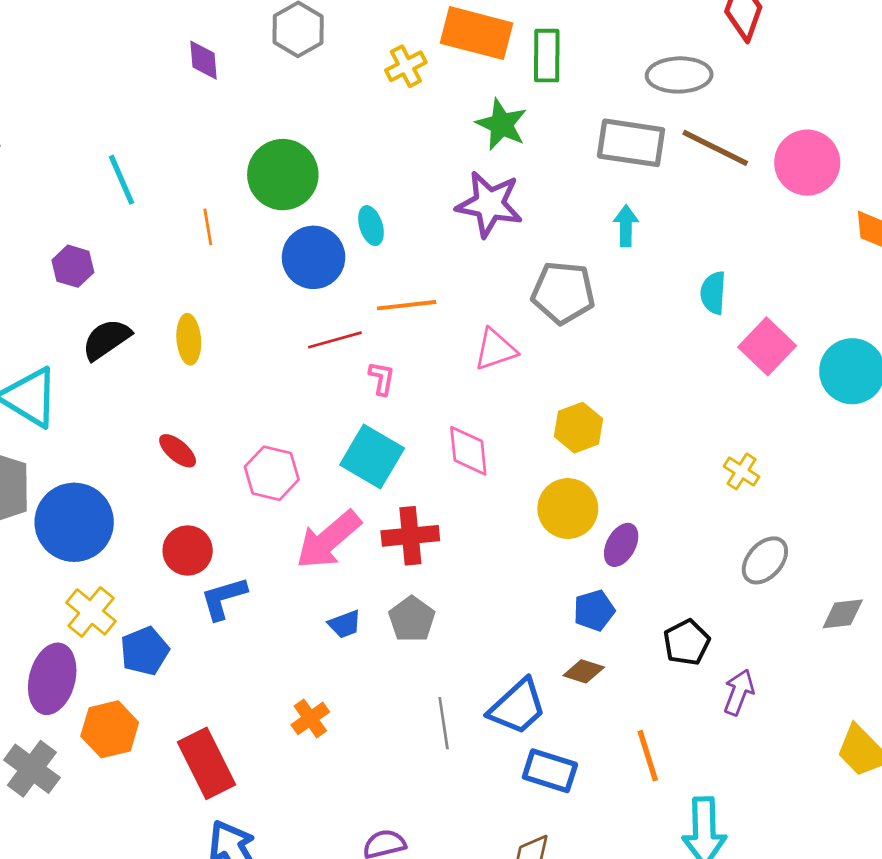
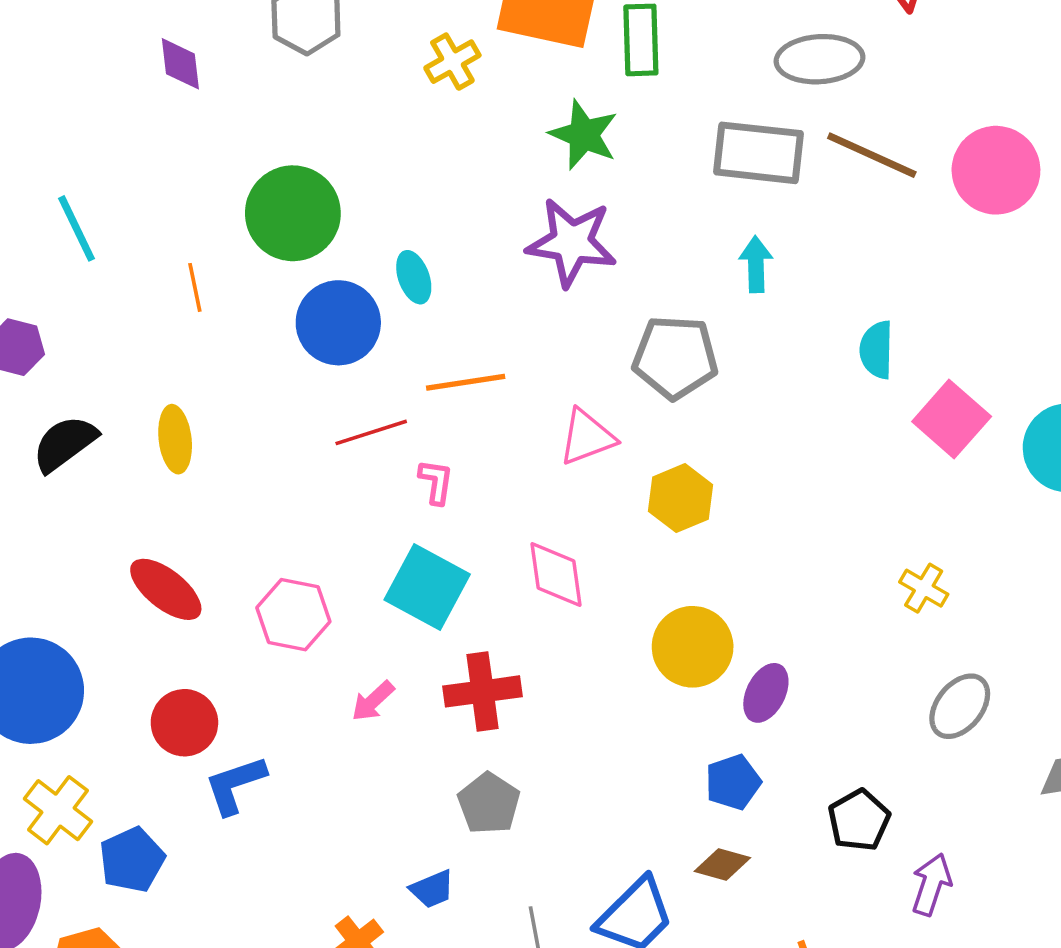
yellow hexagon: (579, 428) -> (681, 498), moved
red ellipse: (178, 451) -> (166, 589), size x1.4
pink arrow: (328, 540) -> (373, 701), size x0.5
blue trapezoid: (345, 624) -> (432, 889), moved

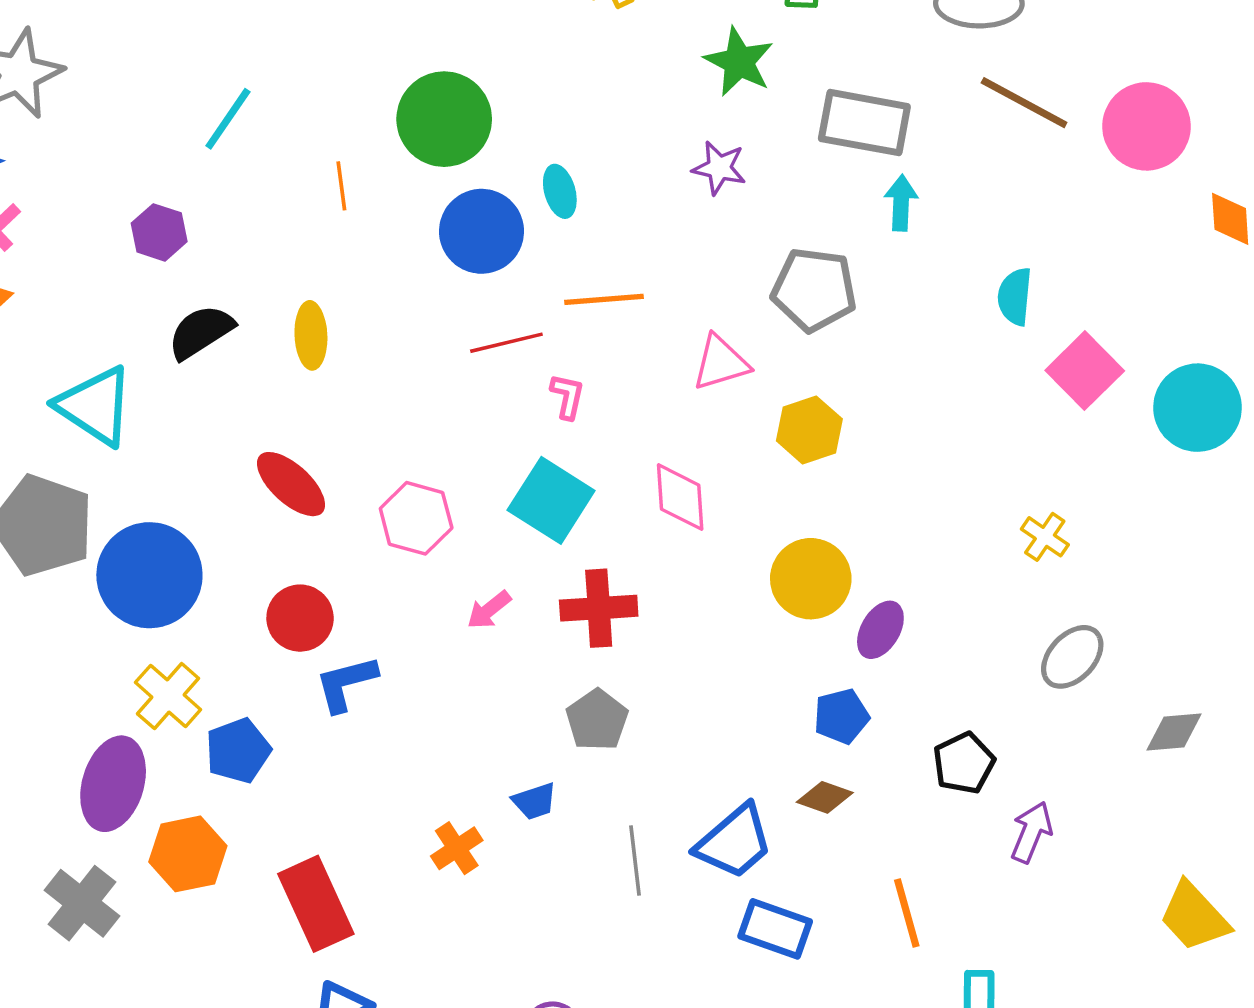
gray rectangle: (759, 153) -> (864, 123), moved
cyan line: (77, 228) -> (228, 119), turned 56
purple star: (572, 242) -> (719, 168), size x0.6

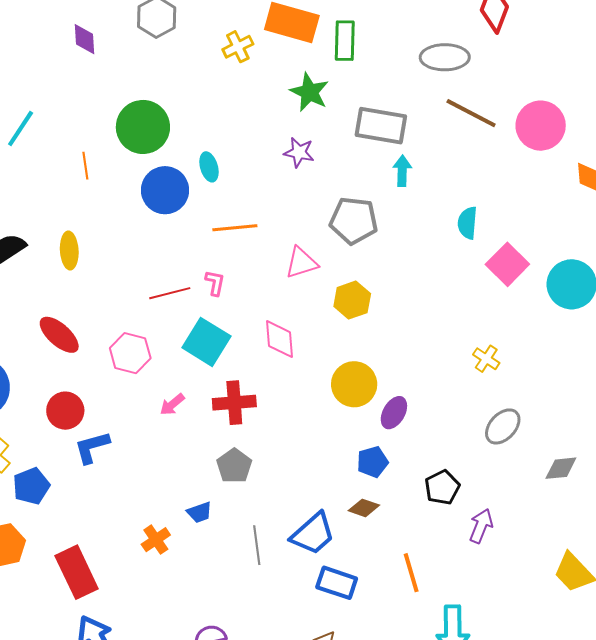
red line: (506, 343) -> (170, 293), moved

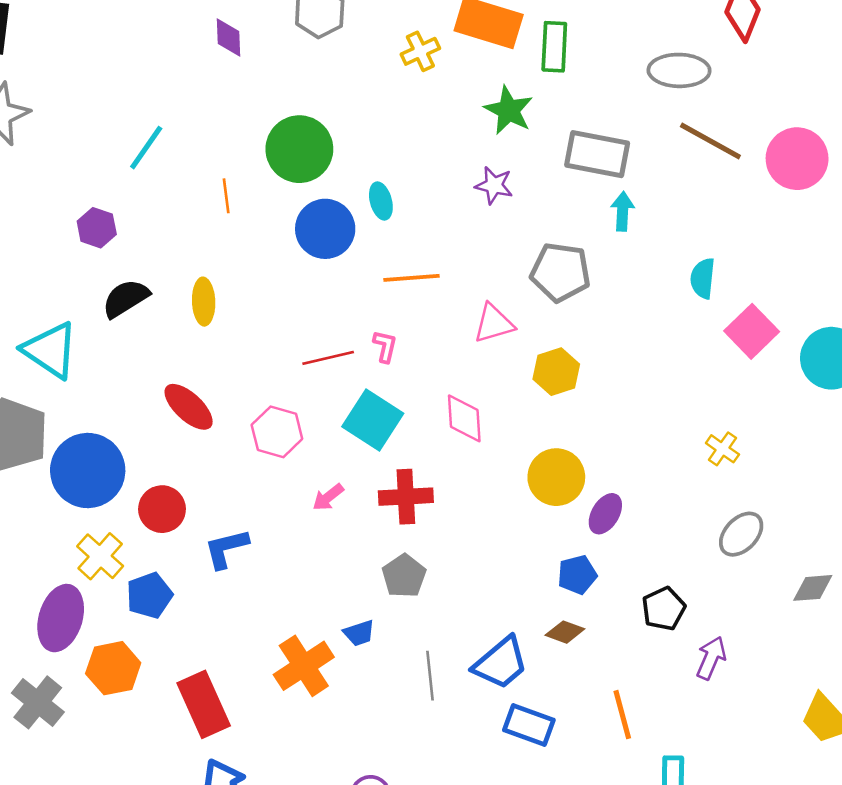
red circle: (65, 411) -> (162, 509), moved
orange cross: (156, 540) -> (304, 666), size x1.6

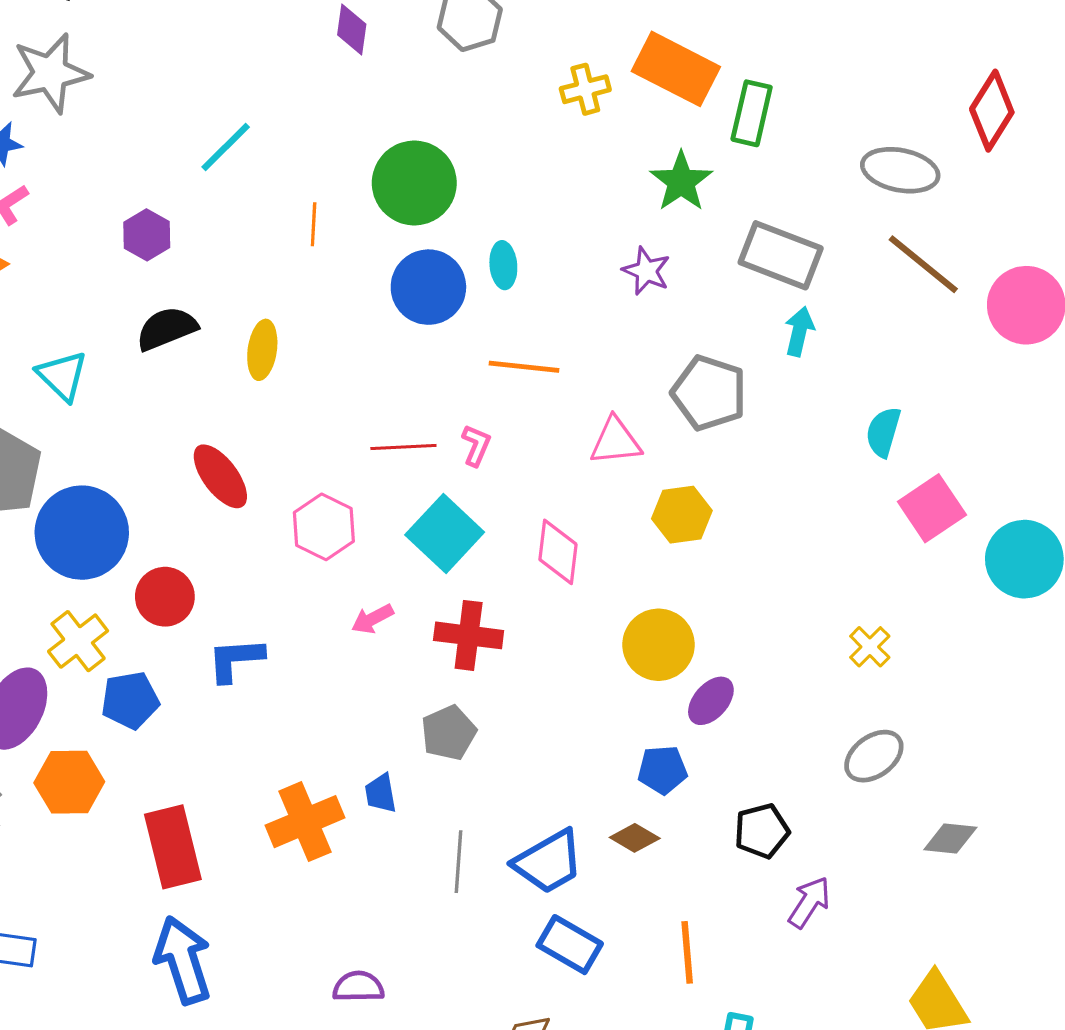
cyan triangle: (50, 350) -> (62, 376), size x0.7
blue trapezoid: (359, 633) -> (381, 793), turned 88

